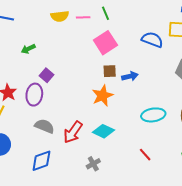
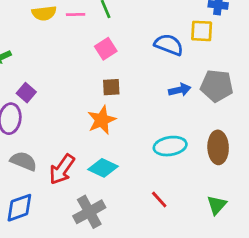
pink square: (105, 43) -> (106, 49), size x0.7
blue arrow: (130, 76) -> (180, 90), moved
gray cross: (93, 164) -> (89, 212), size x1.6

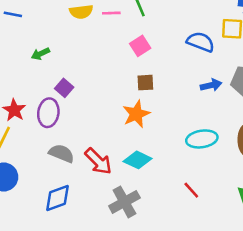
red arrow: (62, 169) -> (98, 161), turned -80

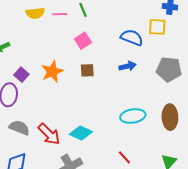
blue arrow: (211, 85) -> (128, 66), moved
orange star: (136, 114) -> (52, 71), moved

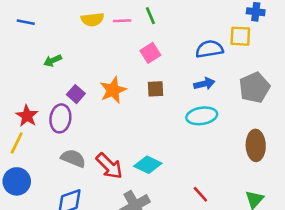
blue semicircle: (132, 38) -> (209, 49), turned -30
gray pentagon: (169, 69) -> (254, 88), turned -30
cyan ellipse: (133, 116) -> (202, 116), moved

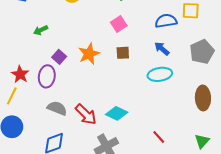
blue arrow: (204, 84) -> (162, 49), turned -126

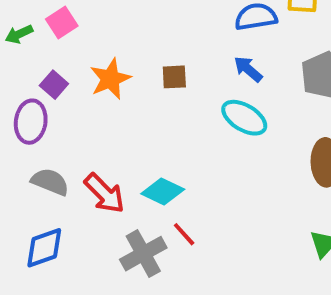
pink square: (119, 24) -> (62, 23), moved
cyan ellipse: (160, 74) -> (244, 118), turned 40
red line: (159, 137) -> (184, 234), moved

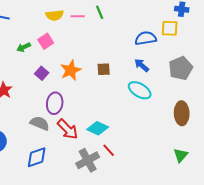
purple ellipse: (31, 122) -> (55, 103), moved

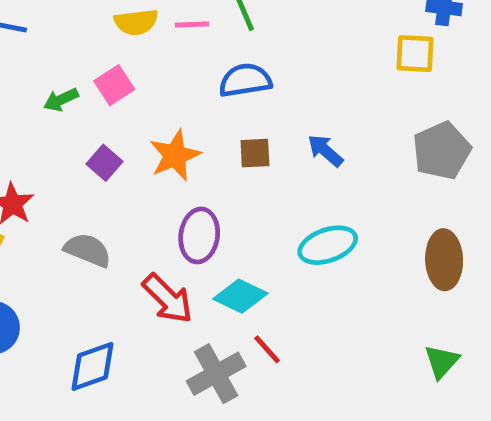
blue semicircle: (146, 38) -> (245, 80), moved
blue arrow: (142, 65) -> (325, 151), moved
cyan ellipse: (140, 90) -> (328, 245), moved, turned -50
purple ellipse: (55, 103) -> (199, 235), moved
gray semicircle: (40, 123) -> (88, 250), moved

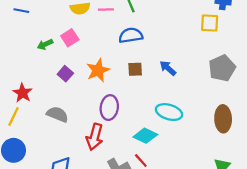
cyan ellipse: (328, 245) -> (169, 112), turned 35
cyan diamond: (240, 296) -> (145, 136), moved
red arrow: (168, 299) -> (95, 137), turned 60

